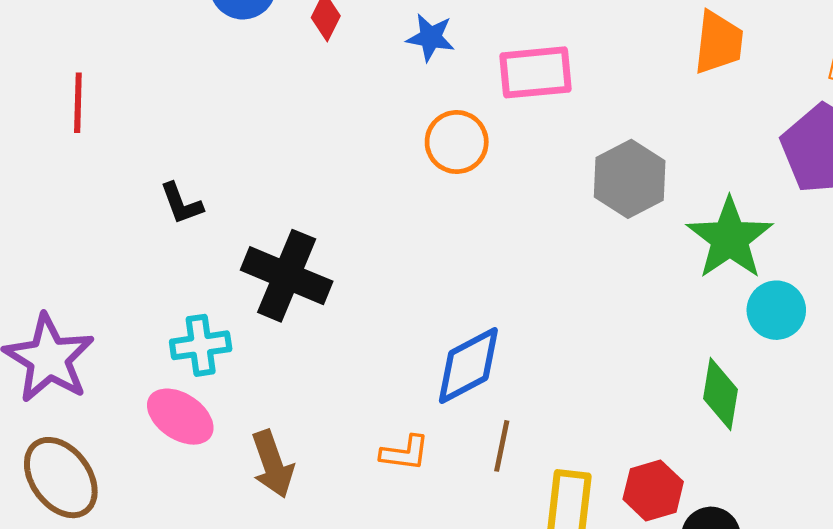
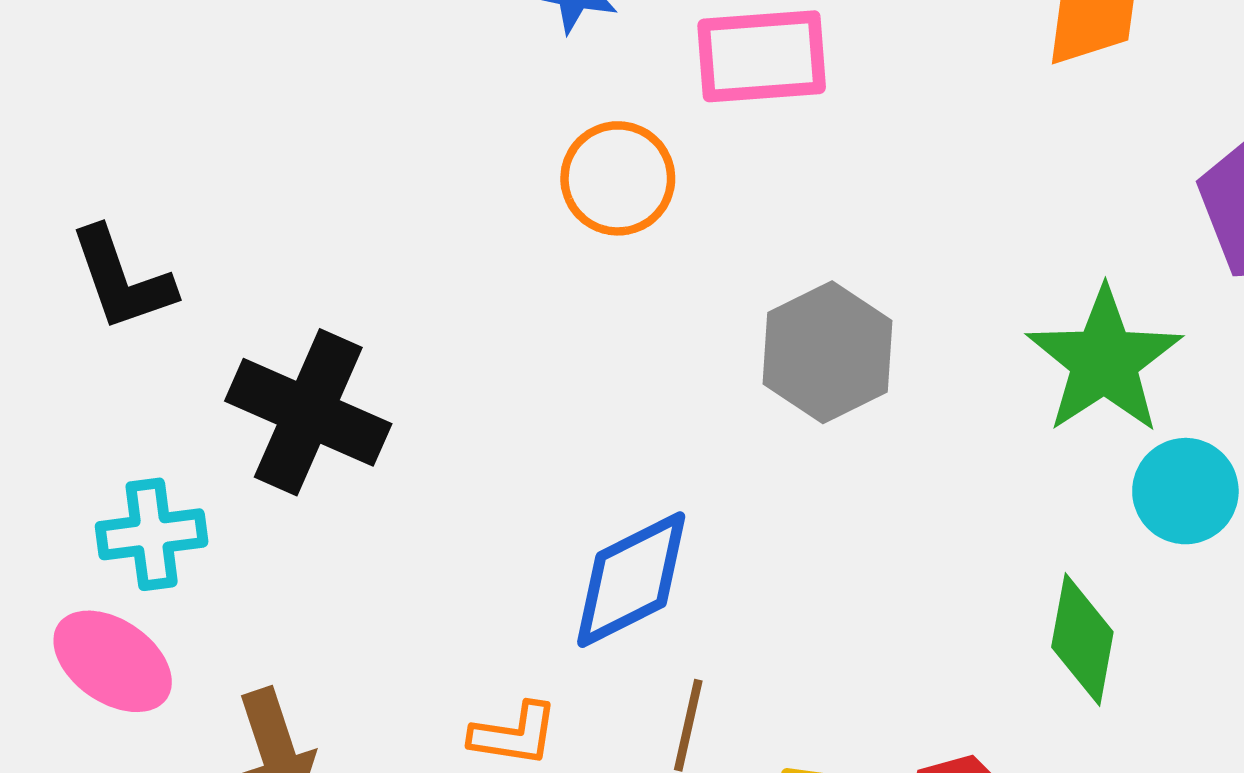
gray hexagon: (630, 179) -> (827, 352), moved
black L-shape: (181, 203) -> (122, 279), size x1.4

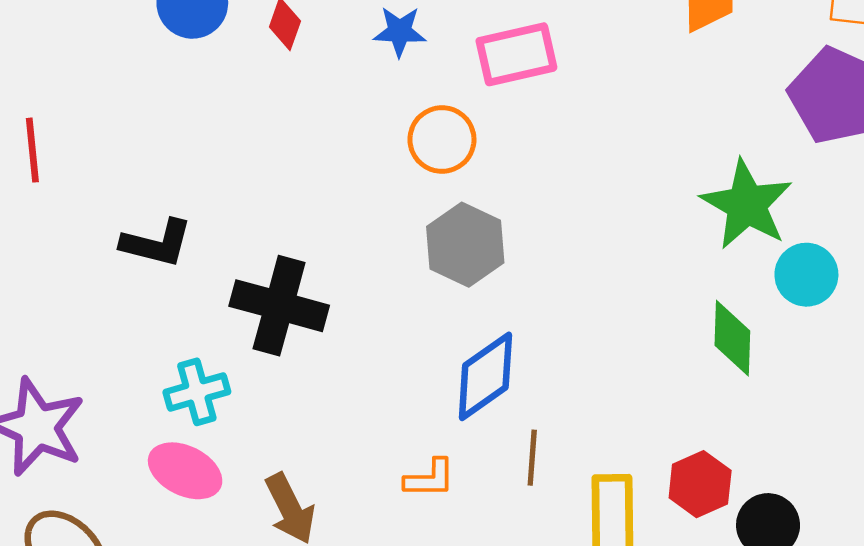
black L-shape: (122, 279) -> (157, 243), turned -48
gray hexagon: (827, 352) -> (465, 245), moved
green diamond: (1082, 640) -> (732, 338), moved

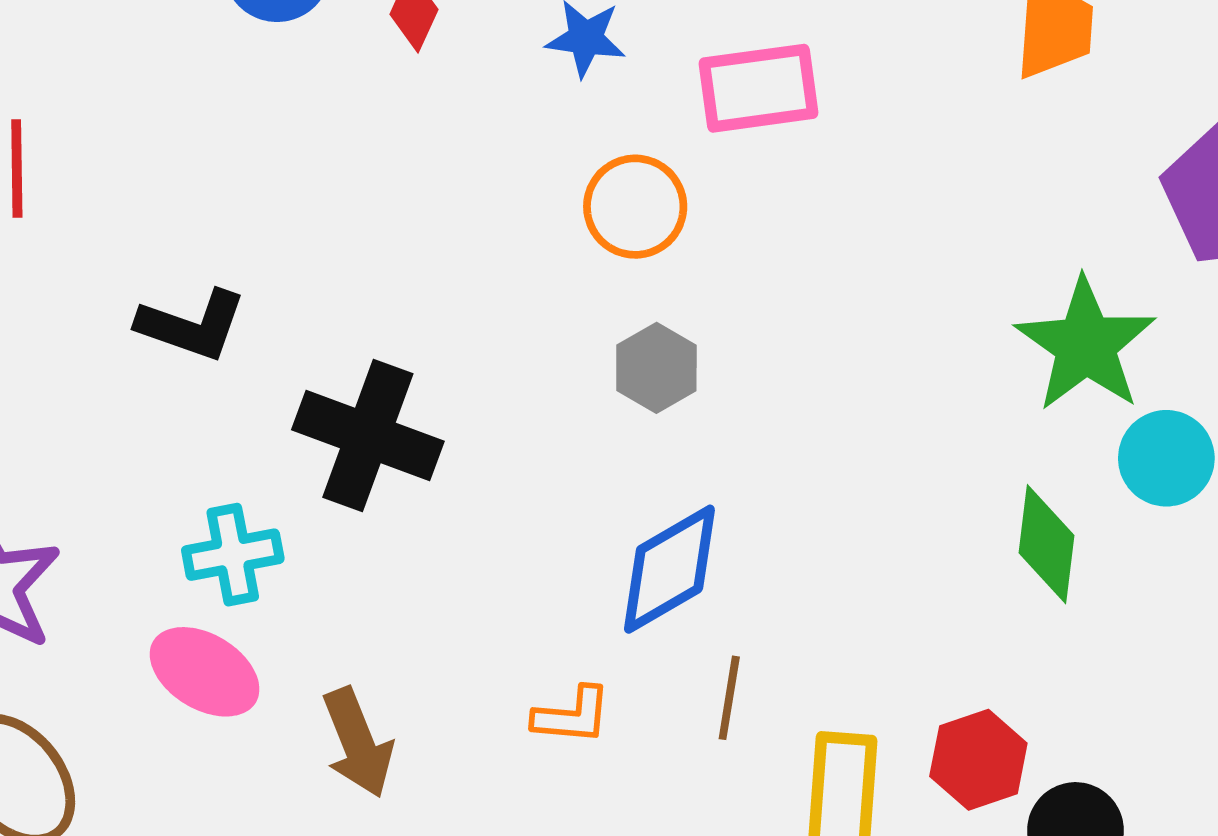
gray hexagon: (465, 245) -> (656, 368), size x0.7

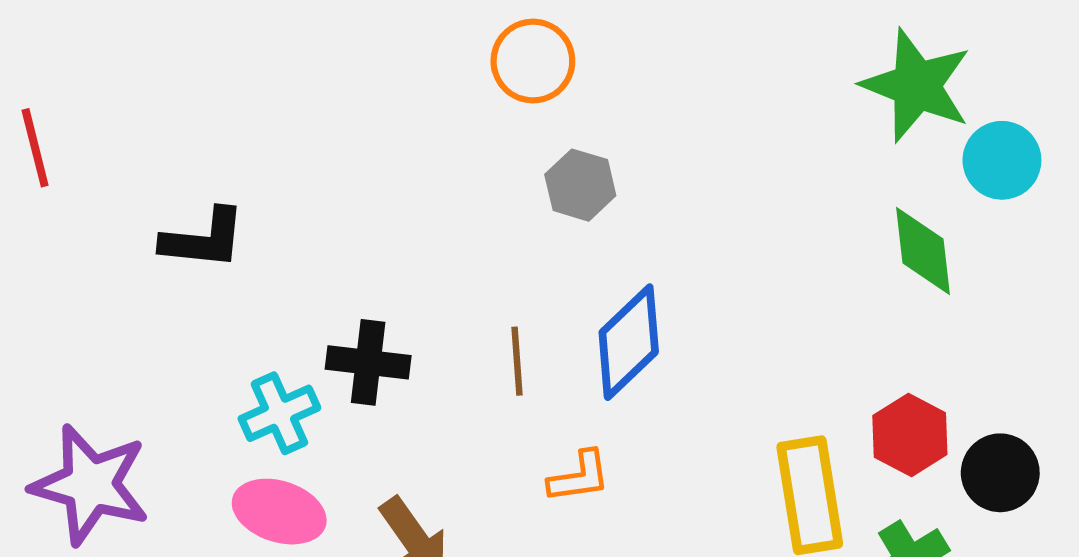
black cross: (368, 435) -> (368, 362), moved, size x0.7
brown line: (729, 698) -> (517, 361), moved

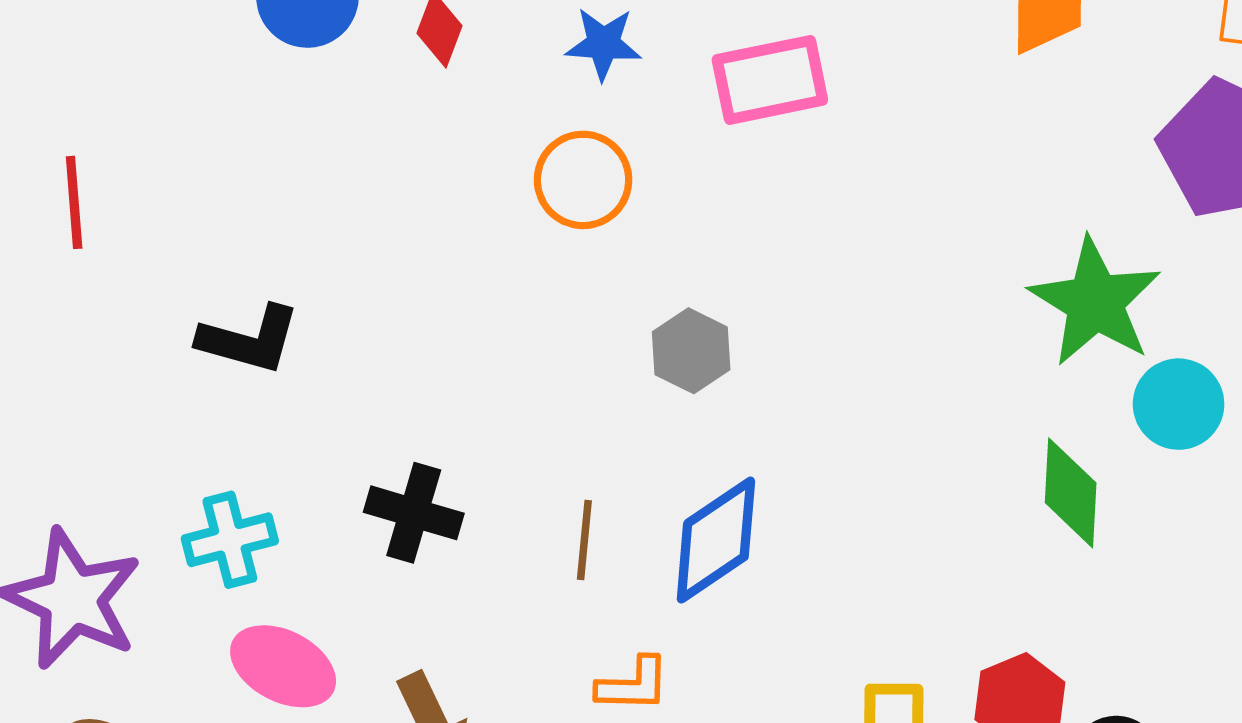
orange circle: (533, 61) -> (583, 180), moved
cyan cross: (279, 413) -> (230, 540), moved

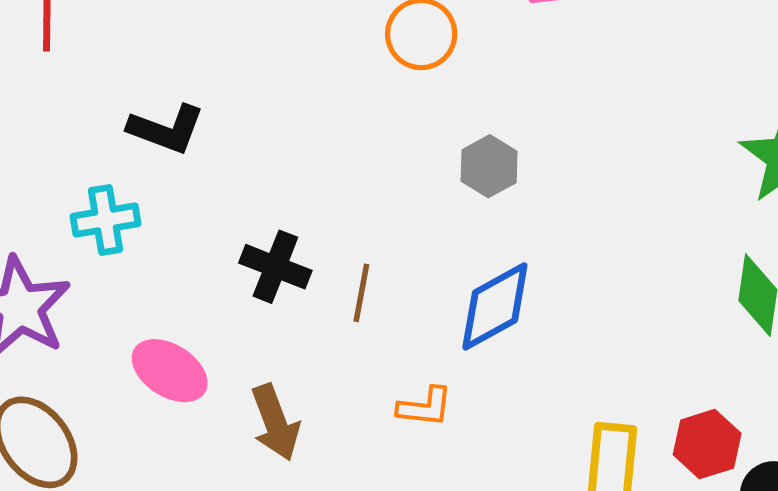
cyan cross: (230, 540) -> (105, 220), moved
brown line: (584, 540) -> (361, 293), moved

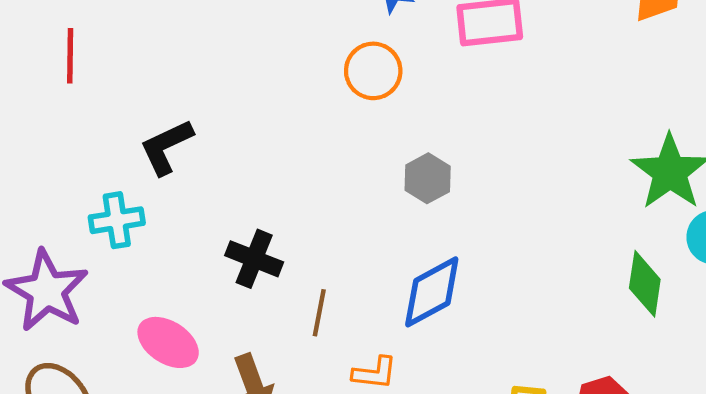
black L-shape: (166, 129) -> (166, 147), turned 134
brown line: (361, 293) -> (319, 313), moved

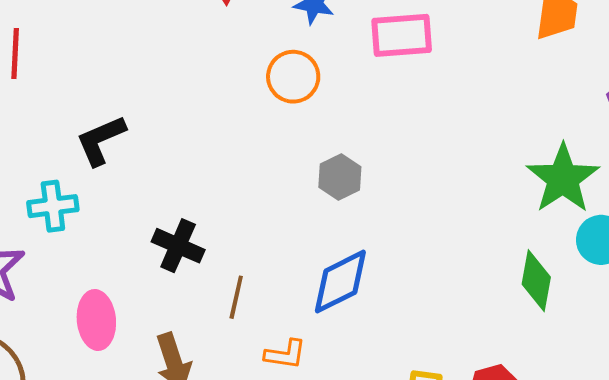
pink ellipse: (168, 342) -> (96, 320), turned 50

